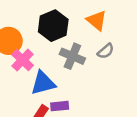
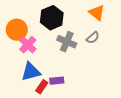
orange triangle: (97, 20) -> (97, 13), moved
blue triangle: (43, 83) -> (31, 72), moved

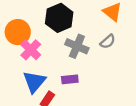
blue triangle: (31, 72) -> (34, 82), turned -35
purple rectangle: (57, 81) -> (70, 79), moved

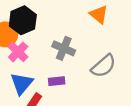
black hexagon: (59, 18) -> (23, 20), moved
gray semicircle: (108, 41) -> (103, 66), moved, size x1.6

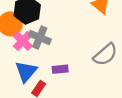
gray cross: (64, 48) -> (40, 38), moved

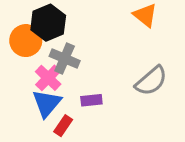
pink cross: (23, 41) -> (48, 78), moved

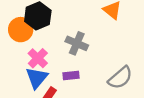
gray cross: (65, 58) -> (77, 43), moved
gray semicircle: (151, 81) -> (120, 78), moved

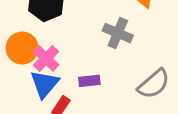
orange circle: (21, 30) -> (22, 48), moved
gray cross: (77, 43) -> (118, 33), moved

